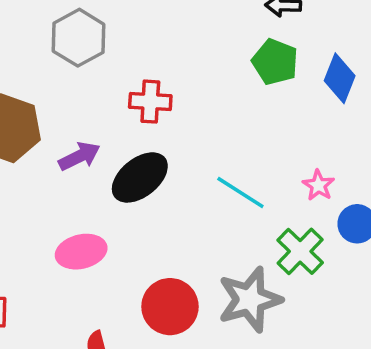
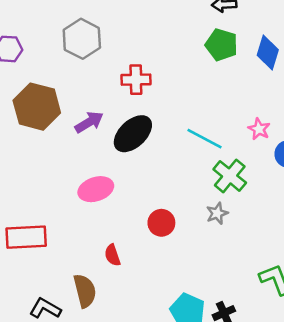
green cross: (300, 251) -> (230, 176), moved
gray star: (250, 300) -> (217, 213), size x0.5
red circle: (170, 307) -> (161, 223), size x0.7

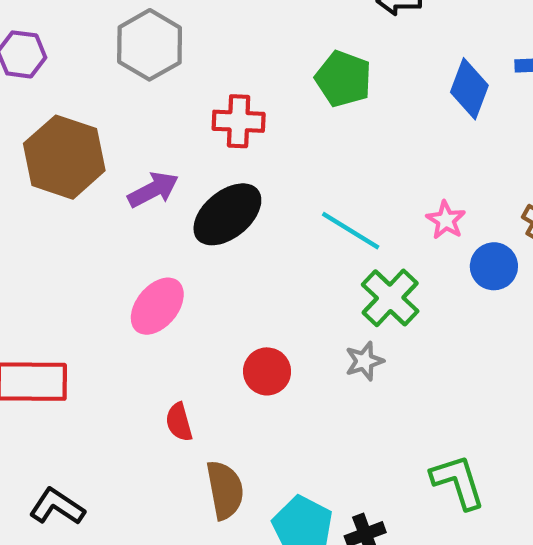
green pentagon: (221, 45) -> (343, 79), moved
pink ellipse: (96, 189) -> (157, 306), turned -36
brown semicircle: (85, 291) -> (225, 490), moved

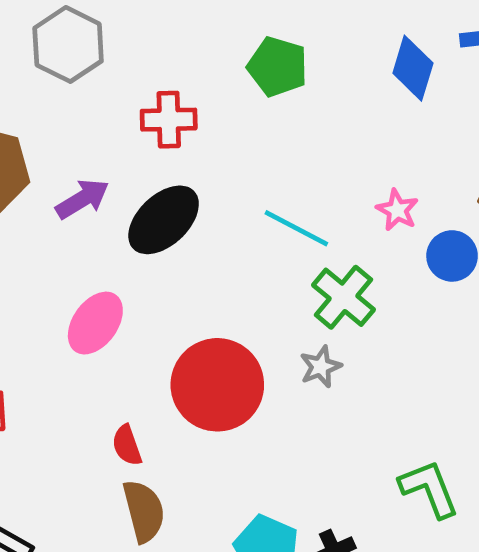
red circle: (267, 371) -> (217, 385), size x1.8
brown semicircle: (225, 490) -> (144, 511), moved

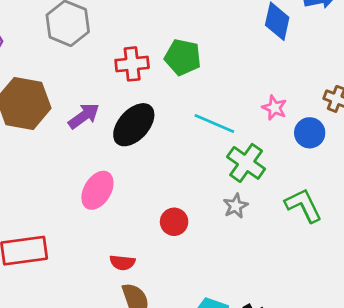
green pentagon: (278, 67) -> (183, 57), moved
red circle: (217, 385) -> (174, 222), size x0.5
red semicircle: (127, 445) -> (122, 263), turned -60
green L-shape: (429, 489) -> (303, 205), moved

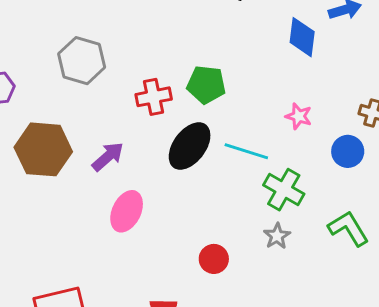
pink star: (274, 108) -> (299, 116), moved
black ellipse: (134, 125) -> (190, 146), moved
pink ellipse: (97, 190) -> (127, 211), moved

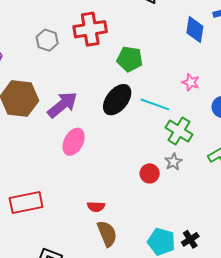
gray hexagon: (82, 61) -> (47, 40), size x0.7
red cross: (154, 97) -> (90, 29), moved, size x1.4
purple arrow: (108, 157) -> (62, 105), size x1.4
red circle: (214, 259) -> (150, 173), moved

